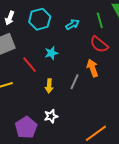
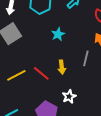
red line: (30, 65) -> (41, 73), moved

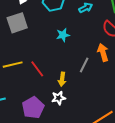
yellow arrow: (62, 67) -> (62, 79), moved

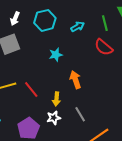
orange arrow: (103, 52) -> (75, 80), moved
gray line: (84, 65) -> (80, 114), moved, turned -56

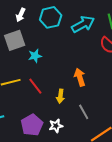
cyan arrow: (77, 27) -> (83, 24), size x1.6
cyan star: (56, 55) -> (35, 56), moved
white star: (54, 118) -> (56, 126), moved

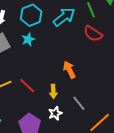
cyan star: (35, 56) -> (28, 39), moved
white star: (56, 126) -> (55, 113), moved

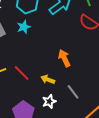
yellow arrow: (53, 91) -> (48, 79), turned 112

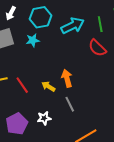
yellow arrow: (48, 79) -> (48, 86), moved
gray line: (73, 92) -> (70, 104), moved

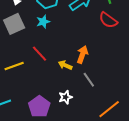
orange arrow: (67, 78) -> (82, 55), turned 42
red line: (22, 85) -> (39, 54), moved

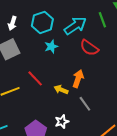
red semicircle: (108, 20) -> (89, 48), moved
cyan star: (43, 22) -> (51, 47), moved

